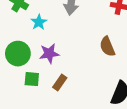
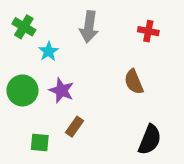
purple star: (49, 54) -> (62, 90), turned 30
green square: (32, 79) -> (40, 143), moved

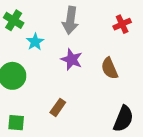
red cross: (148, 31) -> (122, 24), turned -36
purple star: (62, 90) -> (72, 59), moved
green square: (40, 143) -> (16, 123), moved

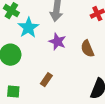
cyan star: (35, 42) -> (28, 28), size x1.5

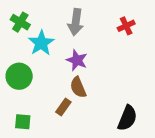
brown semicircle: (87, 49) -> (78, 87), moved

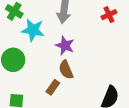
cyan star: (41, 43) -> (33, 30), turned -30

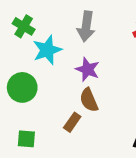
cyan star: (33, 30) -> (47, 50), turned -30

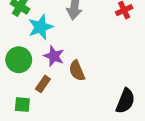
purple star: (87, 69) -> (54, 56), moved
brown rectangle: (72, 122) -> (43, 84), moved

